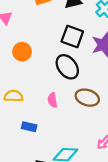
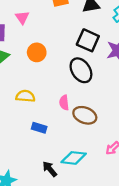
brown ellipse: (87, 98) -> (85, 115), moved

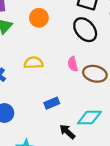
blue rectangle: (39, 128) -> (52, 103), moved, turned -32

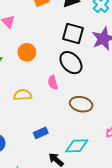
pink semicircle: (73, 64) -> (53, 82), moved

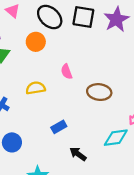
black ellipse: (71, 63) -> (50, 17), moved
cyan diamond: (77, 146) -> (116, 138), moved

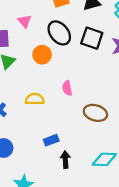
black arrow: (78, 154) -> (65, 160), moved, turned 42

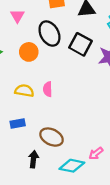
yellow semicircle: (35, 99) -> (24, 91), moved
brown ellipse: (95, 113) -> (52, 137), moved
blue rectangle: (51, 140) -> (18, 124), moved

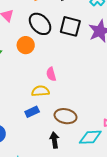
yellow semicircle: (24, 91) -> (40, 91), moved

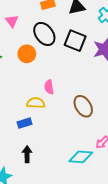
brown ellipse: (66, 116) -> (83, 106), moved, turned 40
black arrow: (54, 140) -> (27, 154), moved

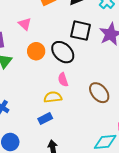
pink triangle: (12, 21) -> (25, 24), moved
black ellipse: (44, 34) -> (63, 52), moved

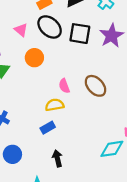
black ellipse: (63, 52) -> (50, 27), moved
brown ellipse: (99, 93) -> (95, 86), moved

